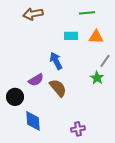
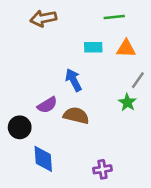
brown semicircle: (58, 88) -> (76, 116), turned -36

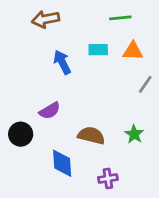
blue arrow: (74, 80) -> (62, 62), moved
green star: (127, 102) -> (134, 134), moved
brown semicircle: (76, 116) -> (91, 136), moved
blue diamond: (43, 159) -> (62, 163), moved

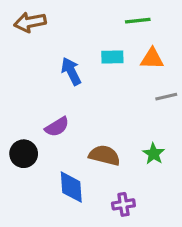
brown arrow: (46, 19) -> (30, 22), moved
gray line: (145, 84) -> (166, 97), turned 42

